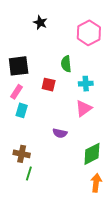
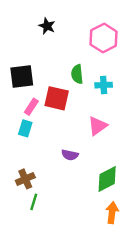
cyan cross: (86, 84) -> (104, 85), moved
red square: (49, 85) -> (57, 98), size x1.5
pink rectangle: (16, 92) -> (31, 107), moved
brown cross: (22, 154) -> (25, 179), turned -35

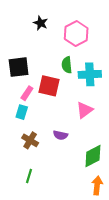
pink hexagon: (104, 38) -> (76, 34), moved
cyan cross: (104, 85) -> (90, 74), size x1.5
brown cross: (25, 179) -> (30, 140), moved, turned -35

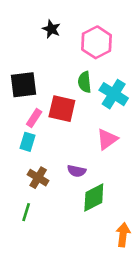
cyan cross: (90, 74) -> (114, 94), turned 35
green diamond: (93, 156) -> (94, 198), moved
green line: (29, 176) -> (26, 212), moved

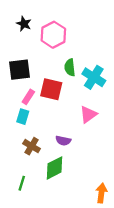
black star: (51, 29) -> (24, 24), moved
pink hexagon: (96, 42) -> (53, 35), moved
green diamond: (94, 198) -> (54, 168), moved
green line: (26, 212) -> (22, 183), moved

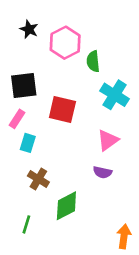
green semicircle: (70, 67) -> (93, 61), moved
pink rectangle: (28, 97) -> (17, 119), moved
purple semicircle: (63, 141) -> (103, 172), moved

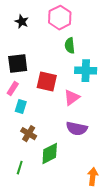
pink hexagon: (65, 43) -> (60, 18), moved
cyan cross: (115, 95) -> (86, 71), turned -30
pink triangle: (108, 140) -> (72, 98), moved
purple semicircle: (103, 172) -> (77, 129), size x1.5

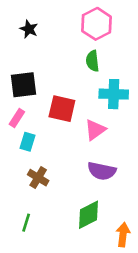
pink hexagon: (60, 18) -> (96, 24), moved
green diamond: (50, 154) -> (88, 215), moved

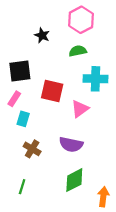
black star: (29, 29) -> (42, 35), moved
green semicircle: (92, 61) -> (78, 51), turned 84
purple semicircle: (102, 171) -> (71, 144), moved

